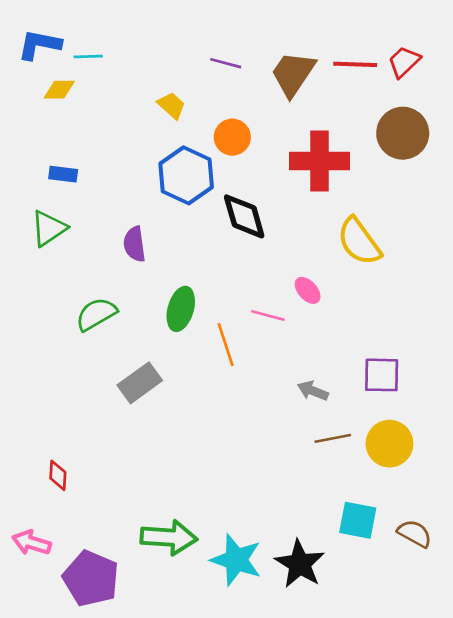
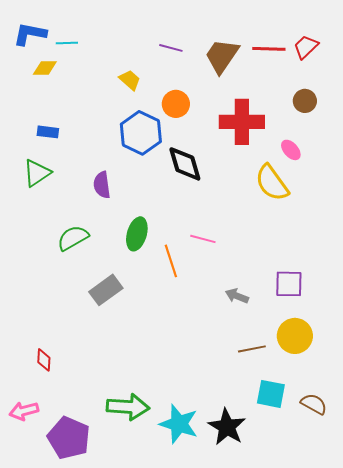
brown circle: (403, 133) -> (305, 101), size x0.6
pink ellipse: (308, 290) -> (291, 150), moved
brown line: (333, 438) -> (252, 349), moved
pink arrow: (31, 543) -> (24, 411), turned -32

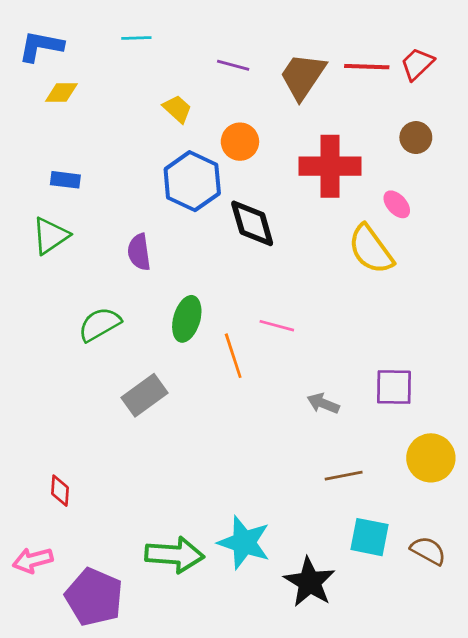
cyan line: (67, 43) -> (136, 38), moved
yellow circle: (295, 336) -> (431, 458), moved
cyan star: (179, 424) -> (244, 542), moved

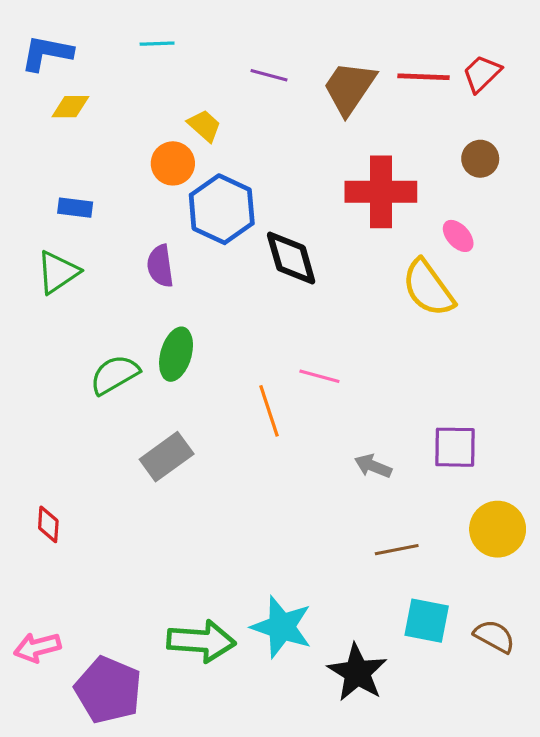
orange circle: (240, 142) -> (173, 163), moved
purple semicircle: (139, 252) -> (160, 266), moved
green ellipse: (187, 319) -> (176, 354), moved
red diamond: (60, 491) -> (48, 524), moved

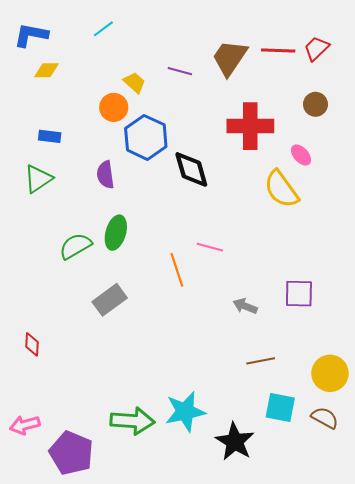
cyan line: (157, 44) -> (103, 29), turned -35
purple line: (269, 75) -> (180, 71), moved
yellow circle: (498, 529) -> (330, 373), moved
cyan star: (282, 627) -> (185, 412), turned -30

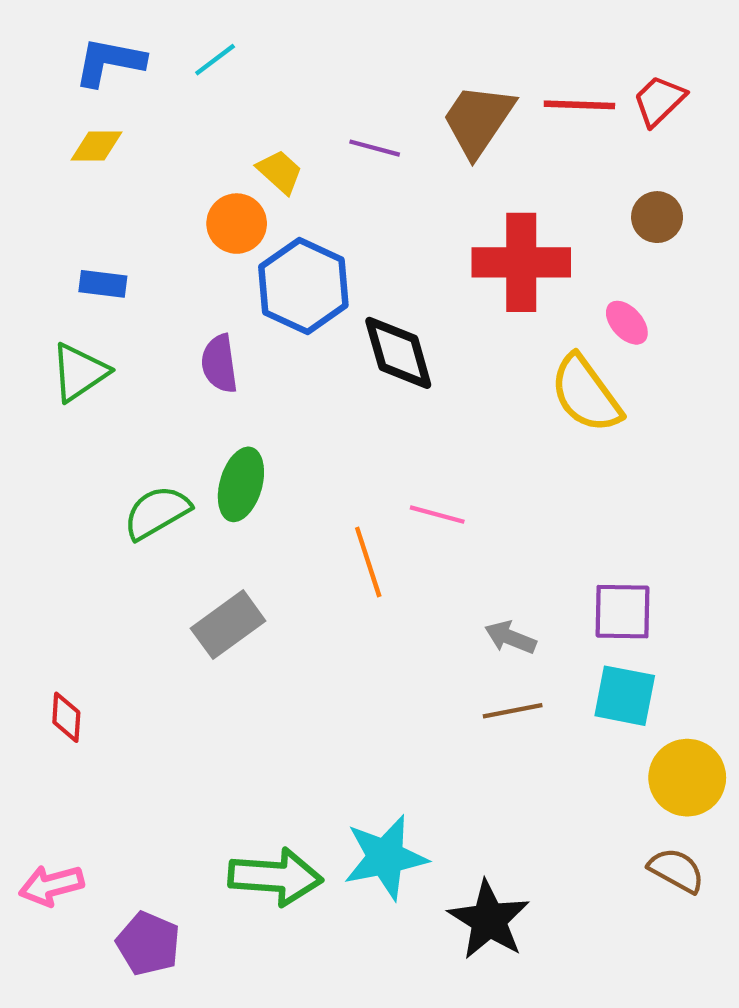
blue L-shape: (31, 35) -> (109, 62), moved
brown line: (261, 361) -> (513, 711), moved
cyan square: (280, 407) -> (625, 696), moved
purple pentagon: (71, 453) -> (148, 944), size x0.7

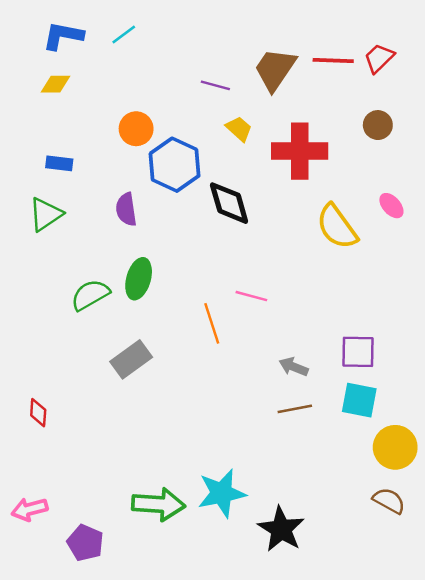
yellow trapezoid: (280, 172) -> (239, 129), moved
pink ellipse: (627, 323) -> (391, 206), moved

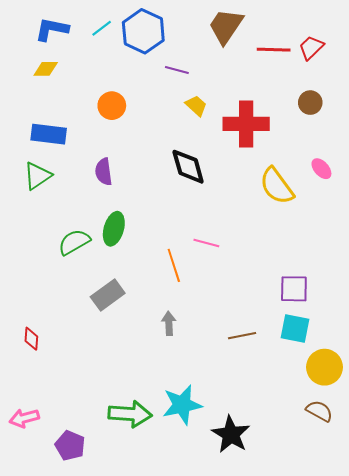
brown trapezoid: (275, 69) -> (226, 26), moved
blue rectangle: (59, 163) -> (49, 134), size x1.6
blue hexagon: (175, 165) -> (143, 31), moved
gray arrow: (294, 367) -> (169, 323), moved, turned 65

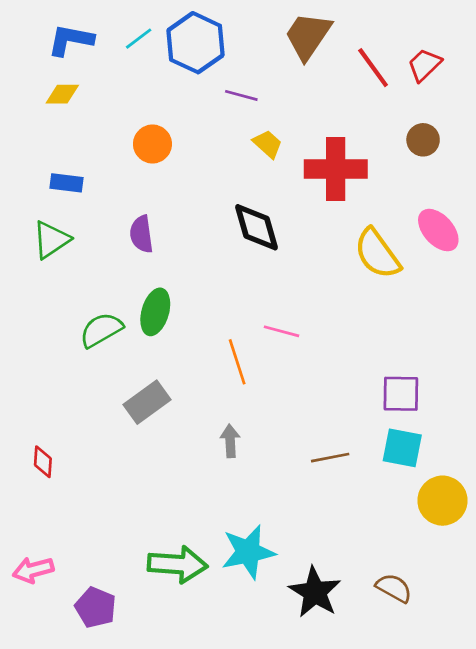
red line: (274, 50) -> (373, 68), turned 52
blue rectangle: (49, 134) -> (66, 183), size x0.7
pink ellipse: (321, 169) -> (438, 230), size x1.5
brown semicircle: (319, 411) -> (394, 588), moved

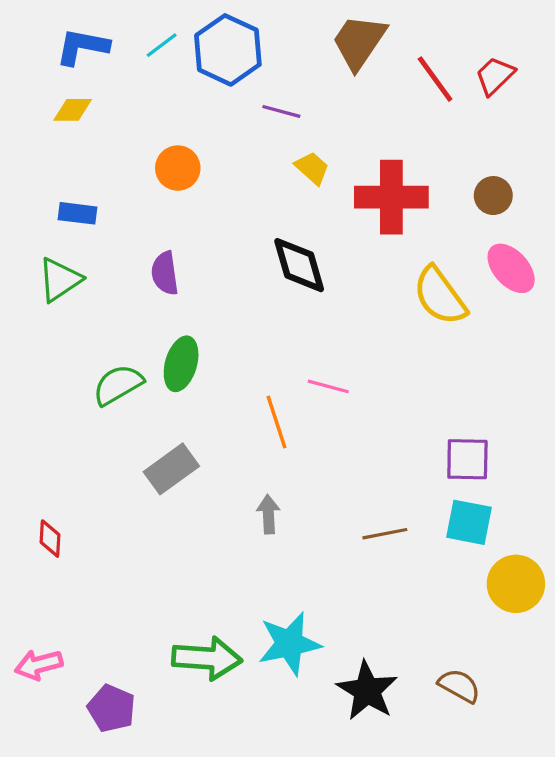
brown circle: (423, 140) -> (493, 196), moved

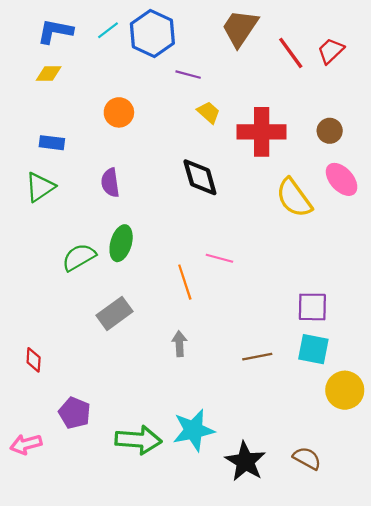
purple pentagon: (111, 708) -> (75, 413), moved

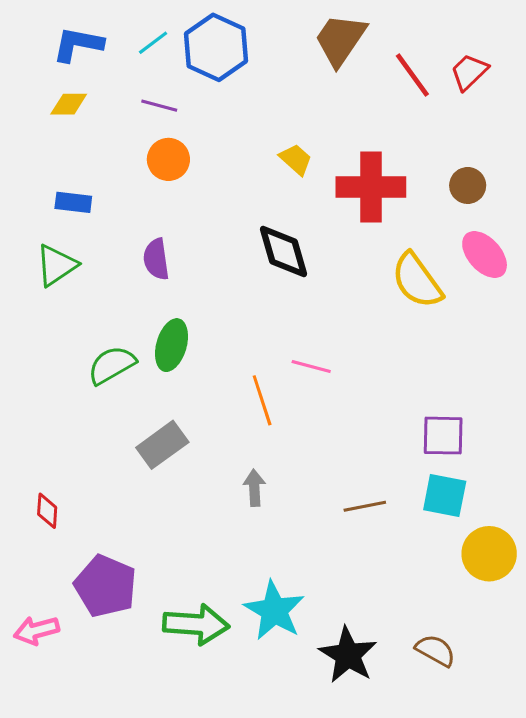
purple line: (188, 75) -> (159, 106), moved
purple pentagon: (75, 413) -> (106, 586), size x1.4
cyan star: (193, 430) -> (274, 611), turned -30

